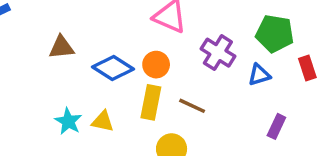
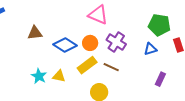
purple cross: (218, 53) -> (116, 42), moved
yellow rectangle: (151, 102) -> (87, 65), turned 42

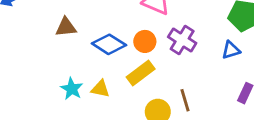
brown line: (111, 67) -> (185, 100), moved, turned 49

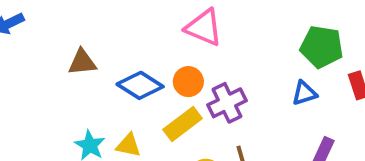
purple cross: (182, 40) -> (227, 103), moved, turned 32

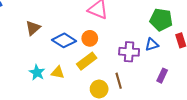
brown triangle: (82, 62) -> (33, 28), turned -35
purple cross: (227, 103) -> (129, 52), moved, turned 30

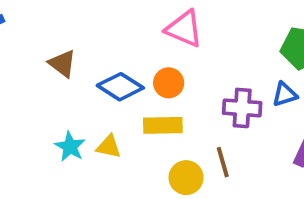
brown triangle: (33, 28) -> (62, 64), turned -42
yellow rectangle: (87, 61) -> (163, 125), turned 36

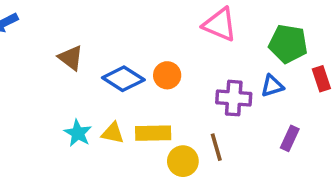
pink triangle: (184, 29) -> (220, 24), moved
yellow rectangle: (163, 125) -> (153, 133), moved

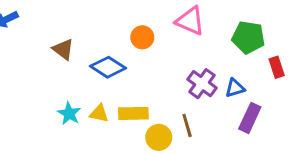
orange circle: (167, 75) -> (142, 37), moved
blue triangle: (272, 86) -> (235, 88), moved
purple cross: (234, 98) -> (202, 84), turned 32
purple rectangle: (290, 138) -> (250, 118), size x1.4

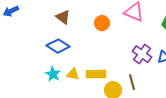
brown triangle: (63, 49) -> (63, 17), moved
blue diamond: (108, 67) -> (58, 46), moved

